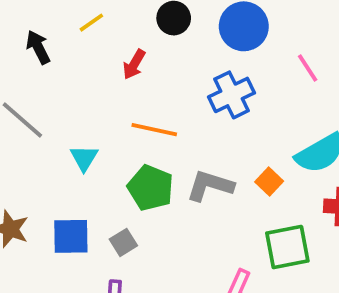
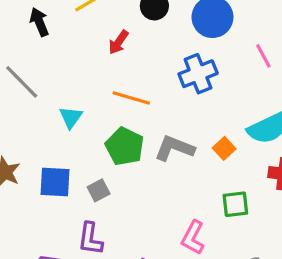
green square: (287, 247) -> (235, 204), size x0.7

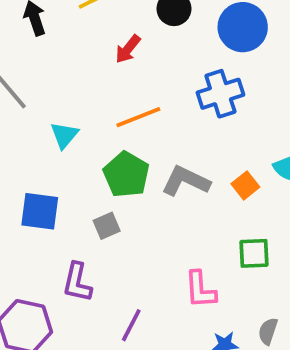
orange line: (131, 98) -> (138, 117), turned -42
gray square: (99, 190) -> (107, 226), moved
pink L-shape: (193, 238) -> (200, 290), turned -36

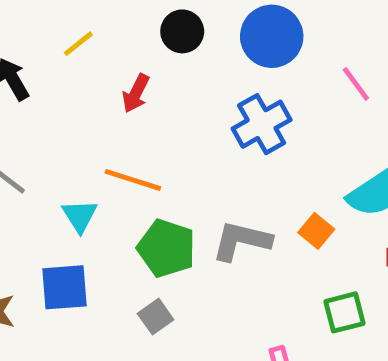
orange line: (138, 117) -> (133, 180), moved, turned 51
blue square: (40, 211) -> (65, 287), moved

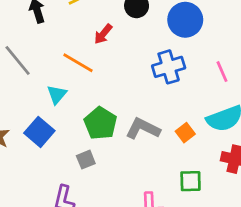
pink line: (356, 84) -> (222, 72), moved
orange line: (133, 180) -> (78, 63), moved
blue square: (65, 287) -> (39, 132), turned 32

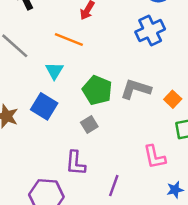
orange square: (185, 133) -> (173, 99), moved

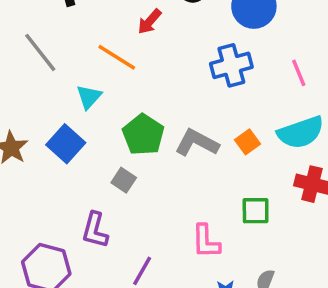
orange square: (173, 99) -> (247, 142), moved
gray square: (89, 125) -> (124, 180), turned -35

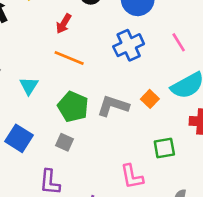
orange line: (117, 57) -> (69, 58), moved
blue square: (66, 144) -> (19, 138), moved

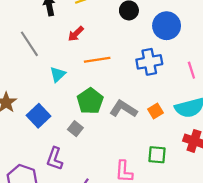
red arrow: (64, 24) -> (76, 34), moved
orange line: (69, 58) -> (97, 60), turned -45

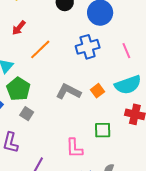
orange line: (97, 60) -> (40, 49), turned -30
green pentagon: (90, 101) -> (18, 89), moved

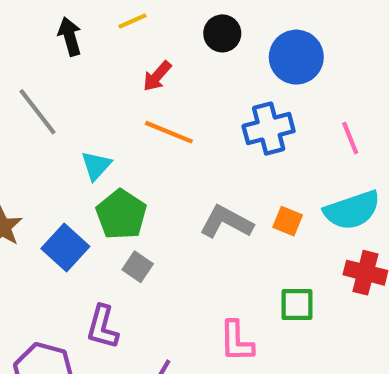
red arrow: (19, 28) -> (157, 76), moved
orange line: (40, 49) -> (169, 132), turned 65
orange square: (97, 91) -> (288, 221), turned -32

